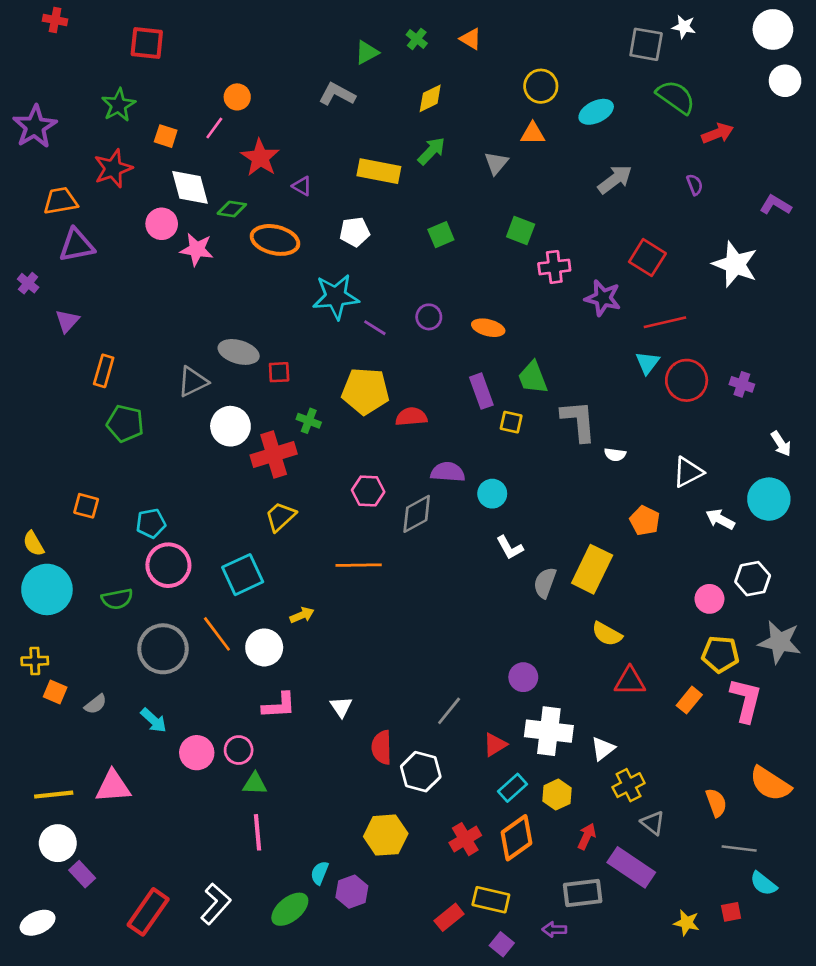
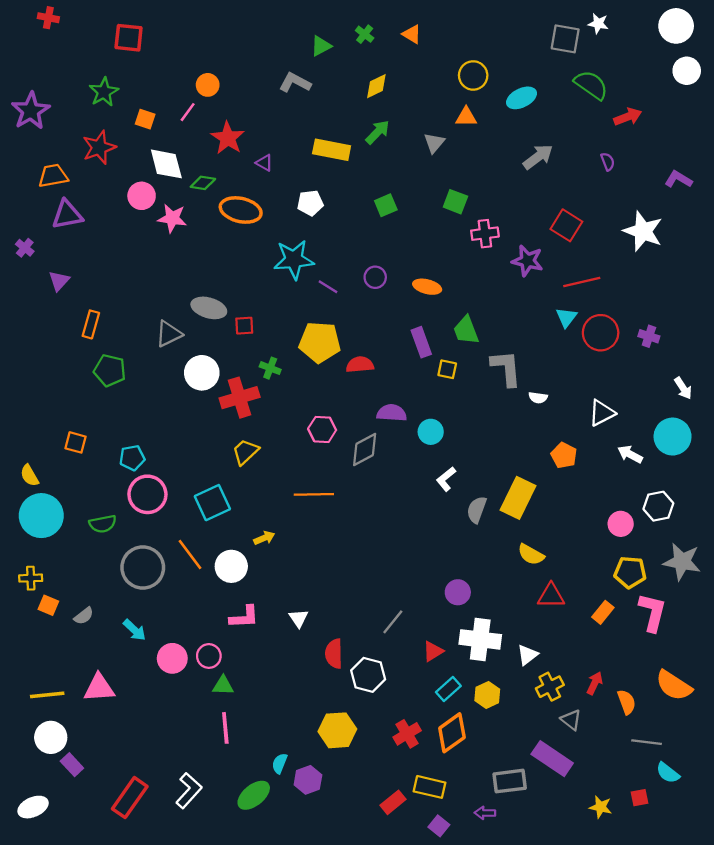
white L-shape: (510, 548) -> (446, 479), turned 80
red arrow: (587, 836) -> (595, 683), moved

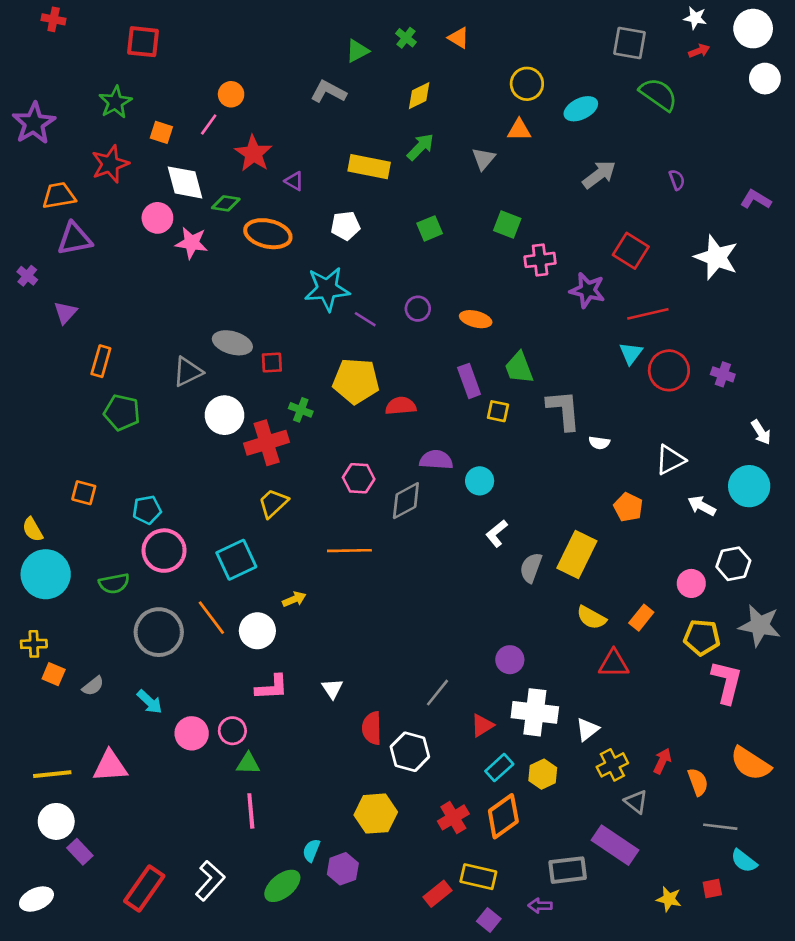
white star: (598, 24) -> (695, 18), moved
red arrow: (628, 117) -> (699, 51), moved, size x0.7
orange rectangle: (603, 612) -> (641, 618), moved

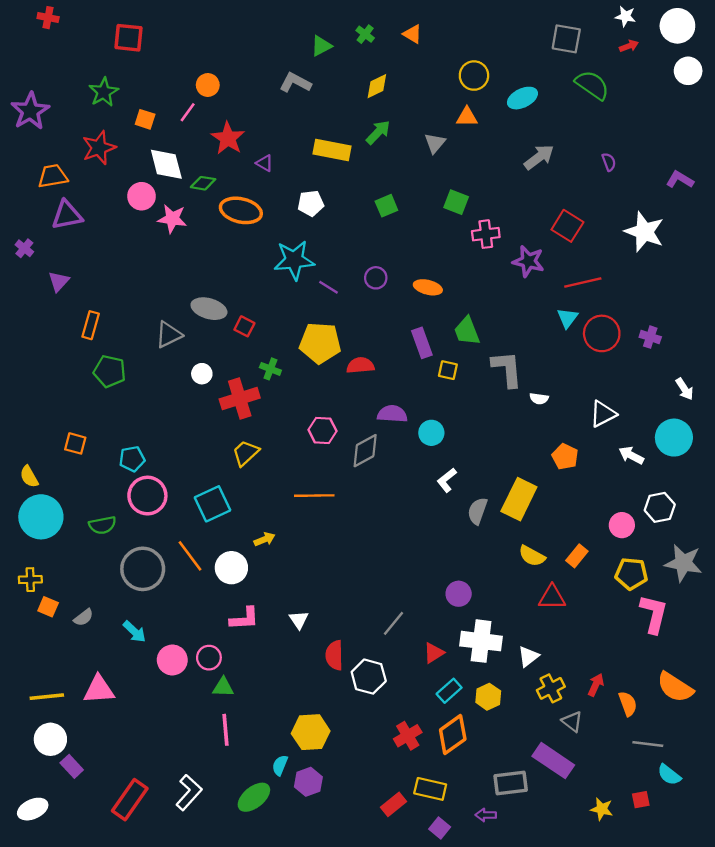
red square: (272, 363) -> (244, 326), turned 30
white circle: (224, 415) -> (202, 374), size x0.6
yellow hexagon: (376, 814) -> (311, 732), moved

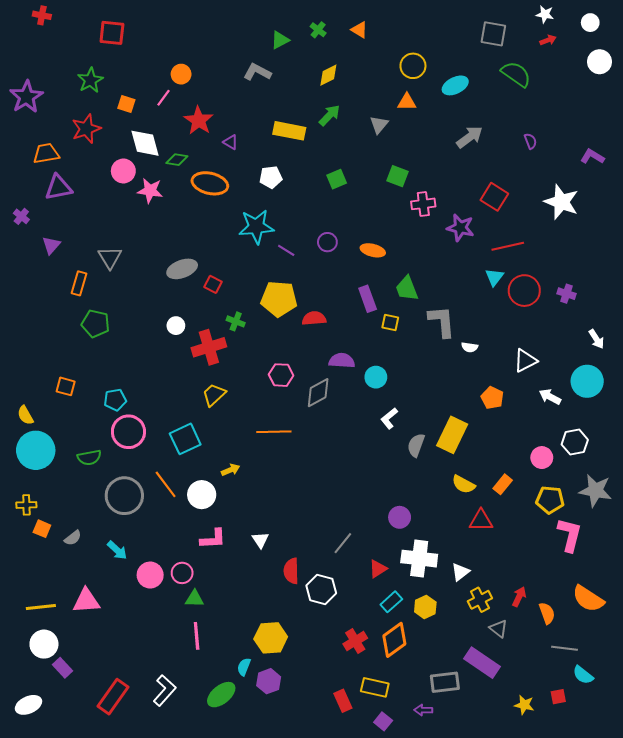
white circle: (677, 26) -> (590, 23), size x0.6
gray ellipse: (209, 309) -> (182, 269), turned -36
gray triangle: (169, 335) -> (110, 258), moved, turned -35
red rectangle: (394, 804) -> (343, 701), turned -75

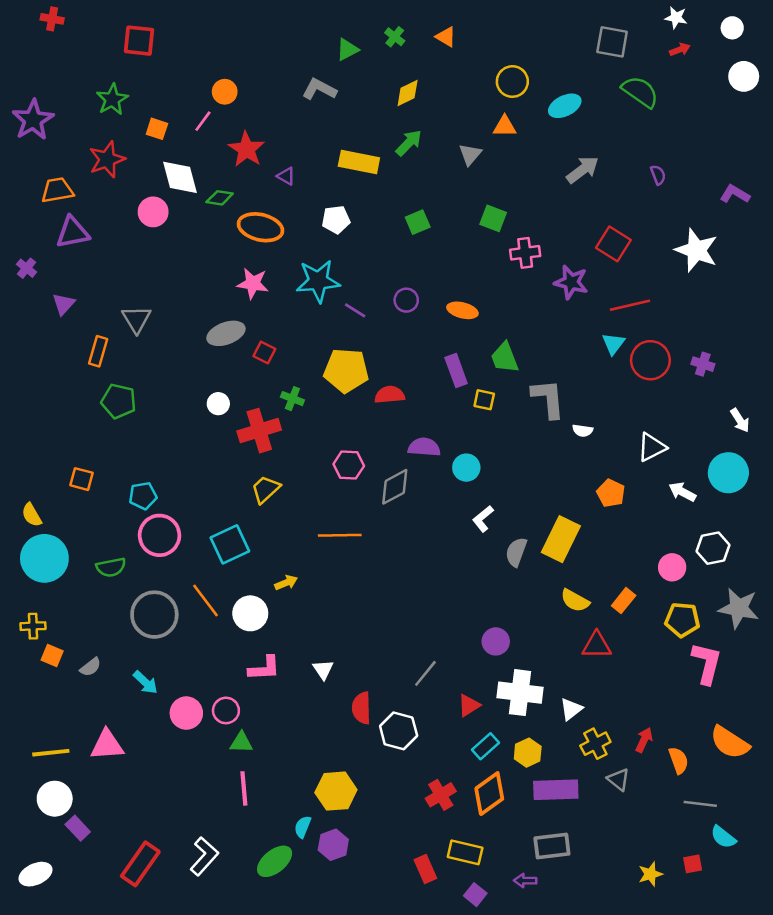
pink star: (150, 191) -> (253, 283), moved
purple rectangle: (482, 663) -> (556, 790), moved, turned -36
yellow star: (524, 705) -> (650, 874), turned -30

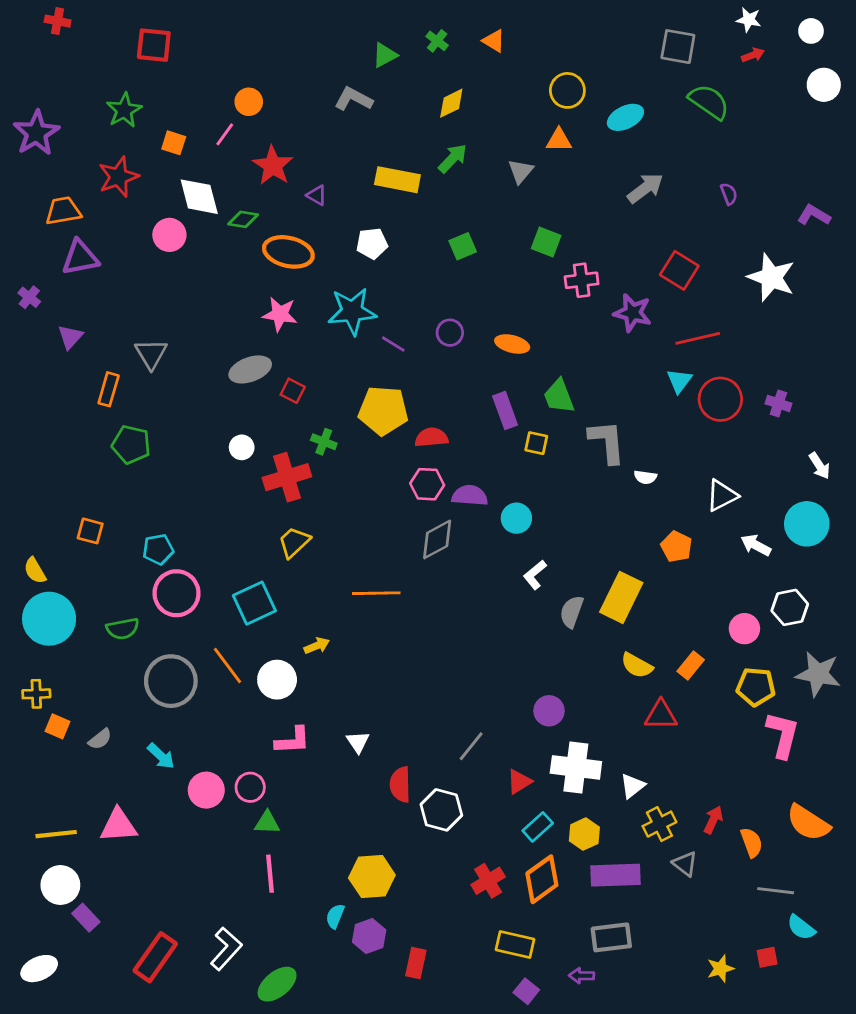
pink hexagon: (349, 465) -> (427, 484), moved
green ellipse: (275, 861) -> (277, 984), moved
red rectangle: (425, 869) -> (416, 963), moved, turned 36

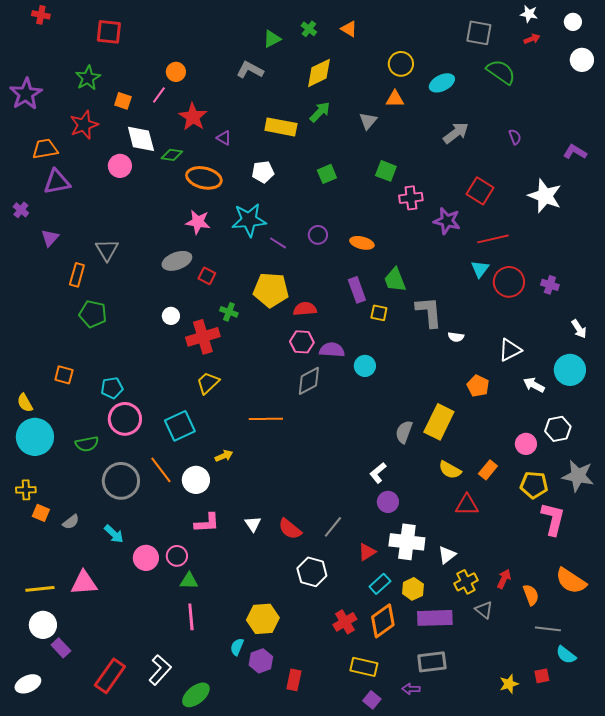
yellow diamond: (451, 103) -> (319, 73), size x1.4
white L-shape: (535, 575) -> (378, 473), moved
red semicircle: (400, 784) -> (290, 529), moved, turned -50

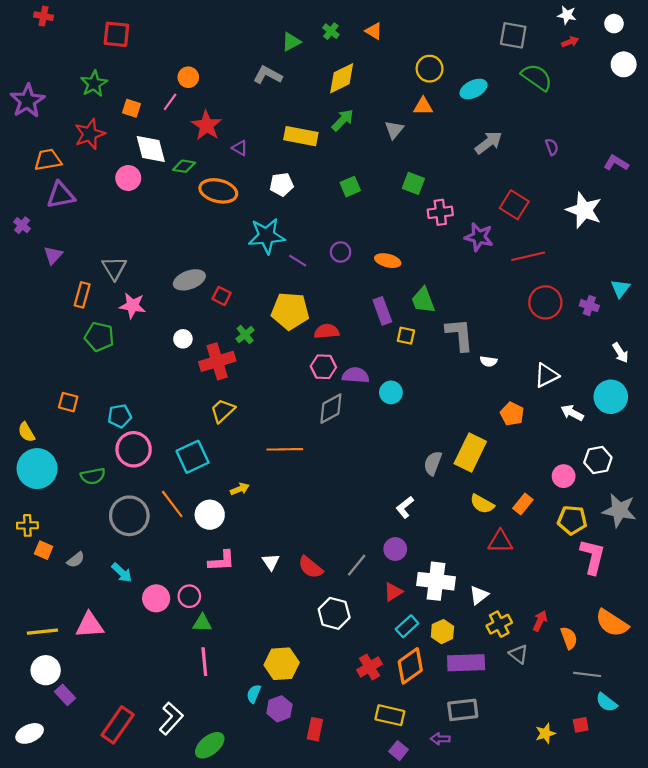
pink star: (198, 222) -> (133, 306), moved
cyan triangle: (480, 269) -> (620, 288), moved
green cross: (229, 312) -> (245, 335), turned 30
purple circle: (388, 502) -> (395, 549), moved

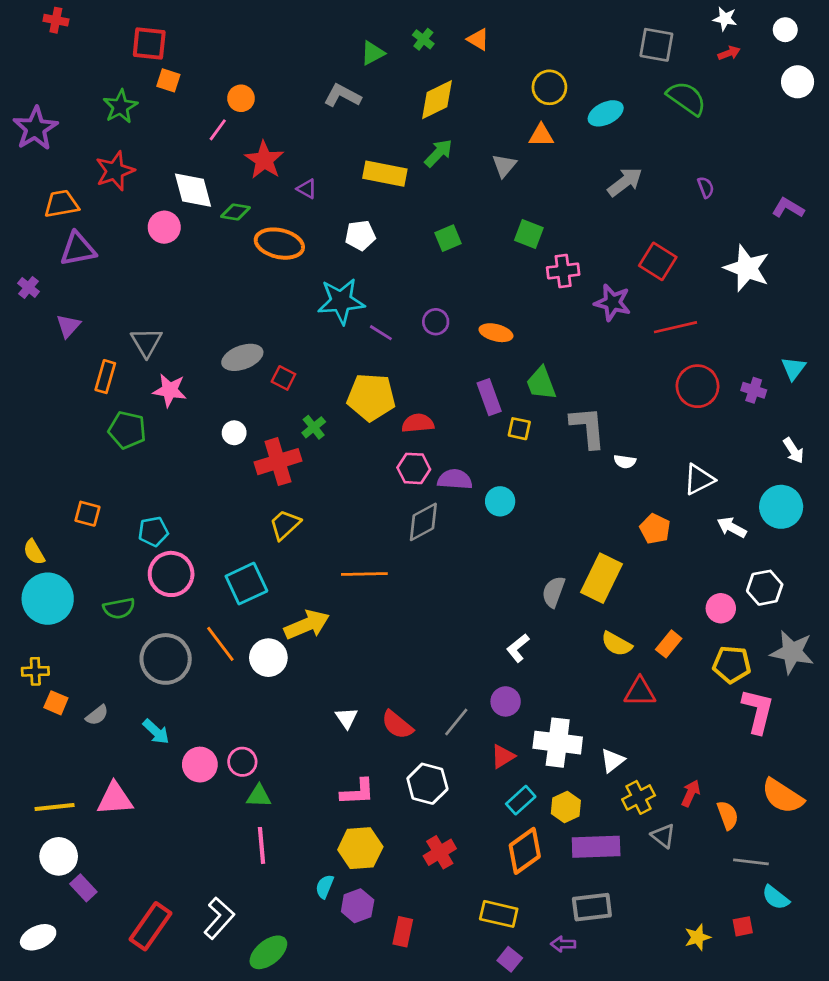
orange square: (131, 108) -> (168, 80), moved
yellow arrow: (240, 489) -> (307, 625), size x1.8
pink L-shape: (222, 561) -> (358, 792), moved
red cross: (369, 667) -> (440, 852), moved

